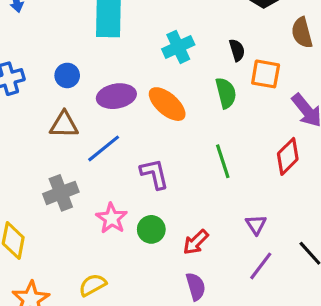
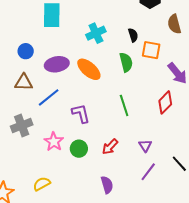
red arrow: (196, 242) -> (110, 147), moved

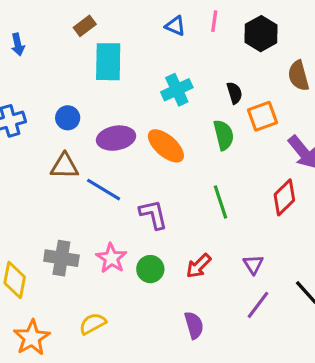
orange square: (151, 50) -> (263, 116), turned -30
blue line: (49, 97) -> (104, 190), turned 70
gray cross: (22, 126) -> (61, 258), moved, turned 30

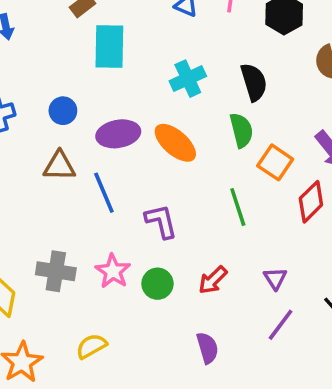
black semicircle: (235, 93) -> (254, 82), size x1.5
orange square: (263, 116) -> (275, 162), moved, turned -36
blue line: (104, 190) -> (104, 193), turned 36

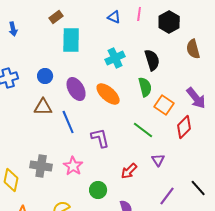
purple ellipse: (118, 134) -> (76, 89), turned 70
green line: (238, 207) -> (143, 130), turned -35
purple triangle: (275, 278) -> (158, 160), moved
green circle: (157, 284) -> (98, 190), moved

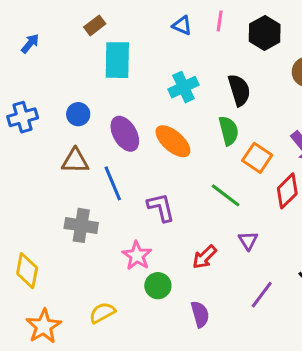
blue arrow: (13, 29) -> (30, 43), turned -128
gray cross: (41, 166) -> (81, 225), moved
pink star: (73, 166) -> (137, 256), moved

